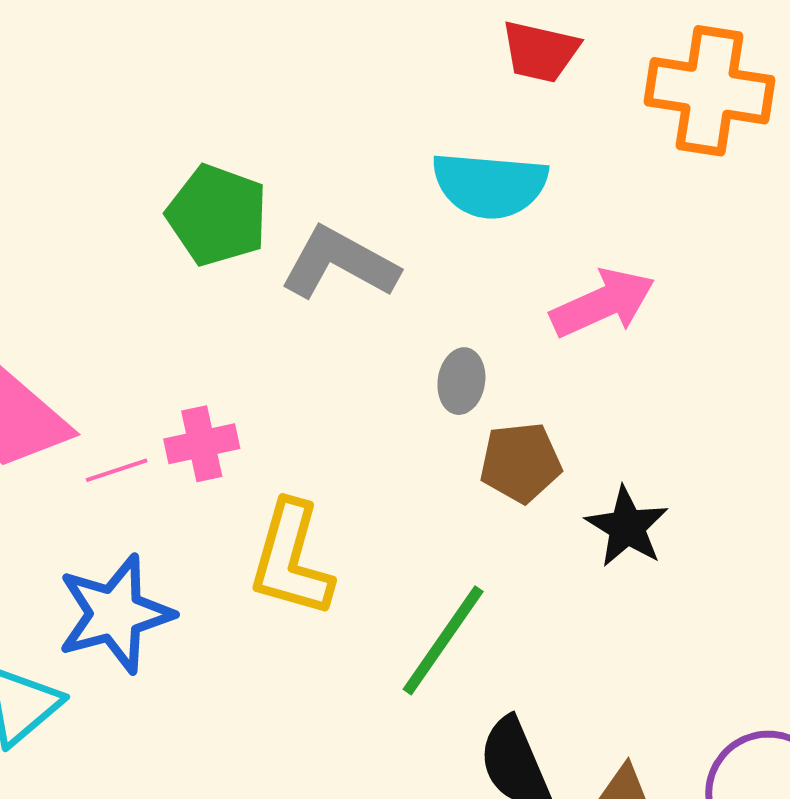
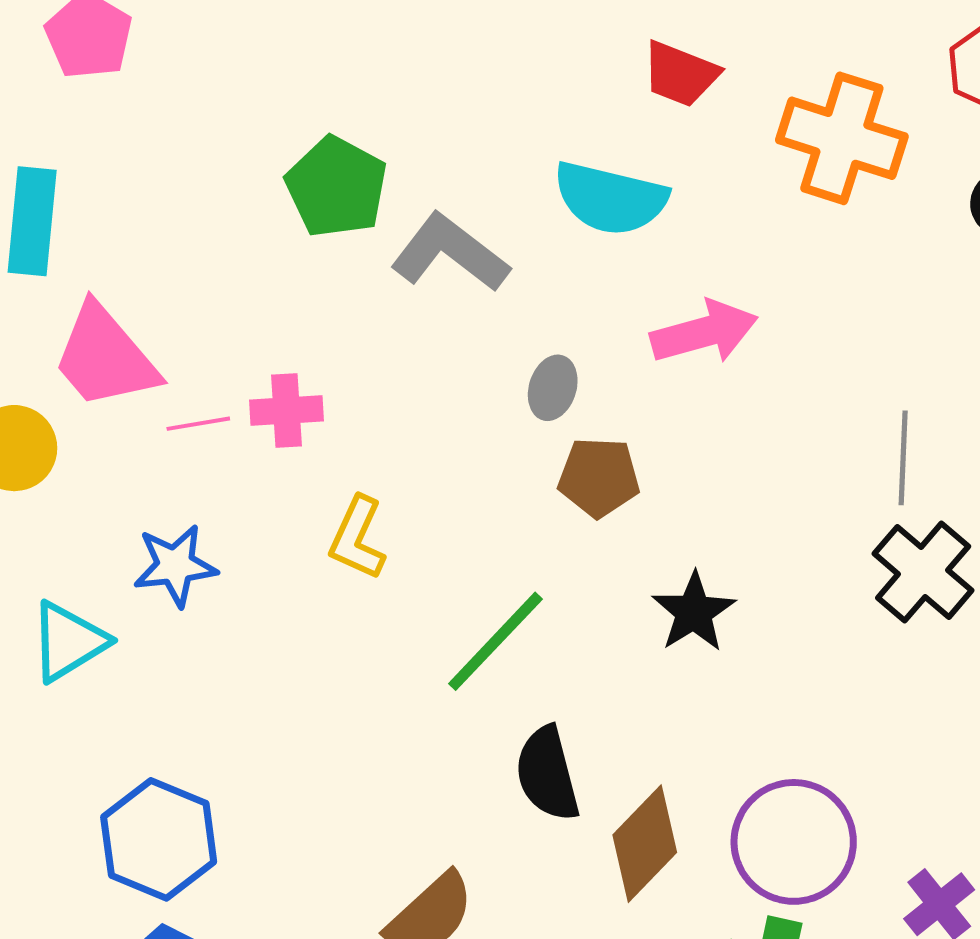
black star: (627, 527) -> (694, 612), moved
yellow L-shape: (291, 559) -> (357, 538), size x0.7
blue star: (115, 614) -> (175, 566), size x0.7

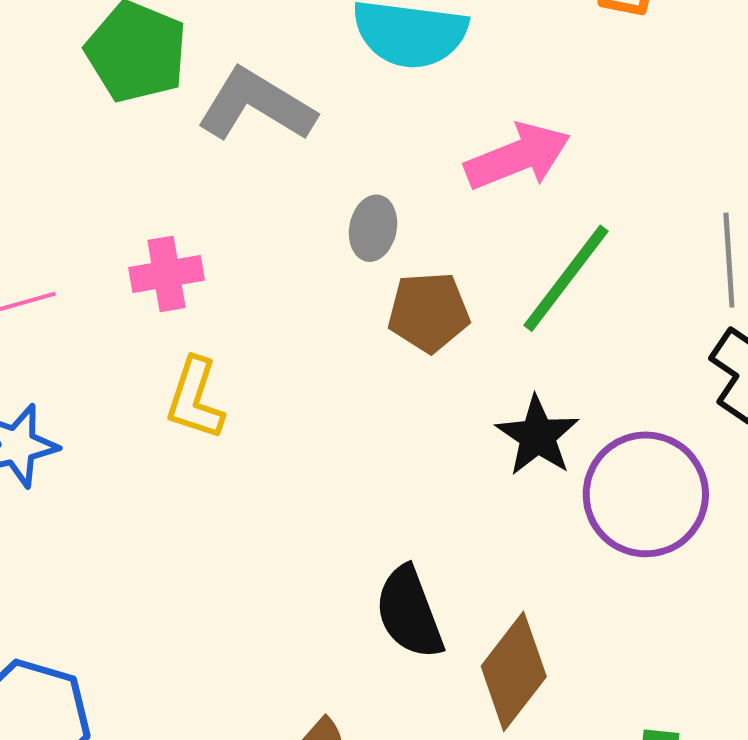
pink cross: (286, 410) -> (167, 274), moved
green line: (495, 641) -> (566, 278), moved
purple circle: (794, 842) -> (646, 494), moved

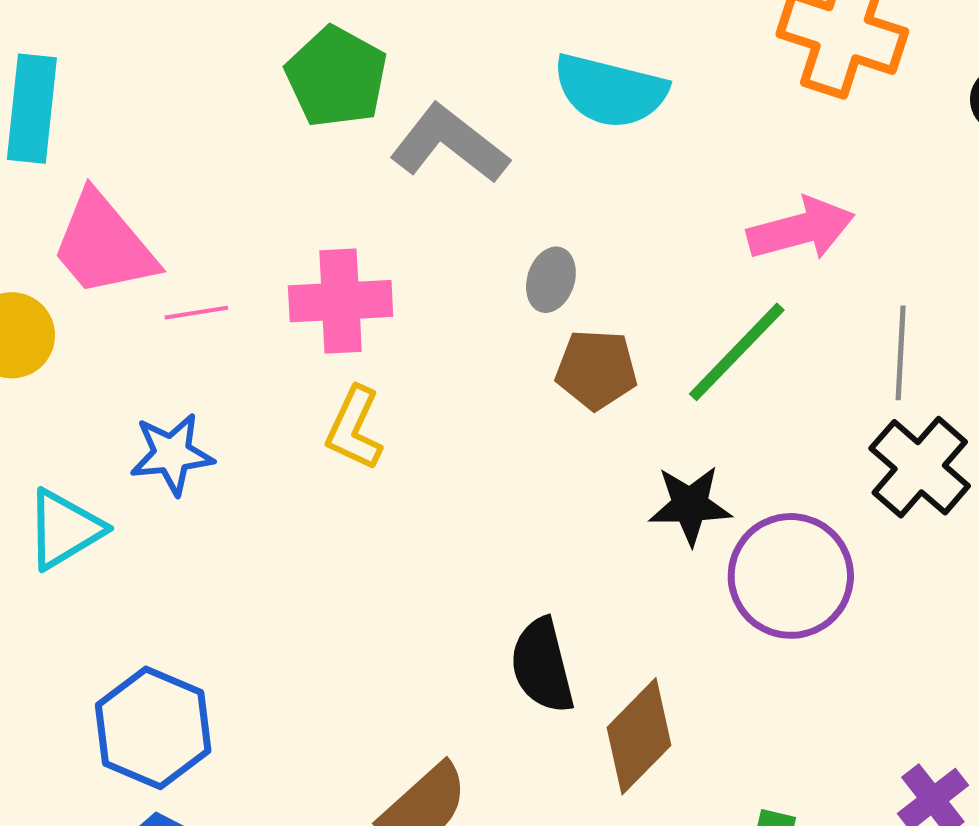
pink arrow: (518, 156) -> (801, 229), moved
pink cross: (167, 274) -> (341, 301), size x1.4
black star: (537, 436) -> (690, 505), turned 30

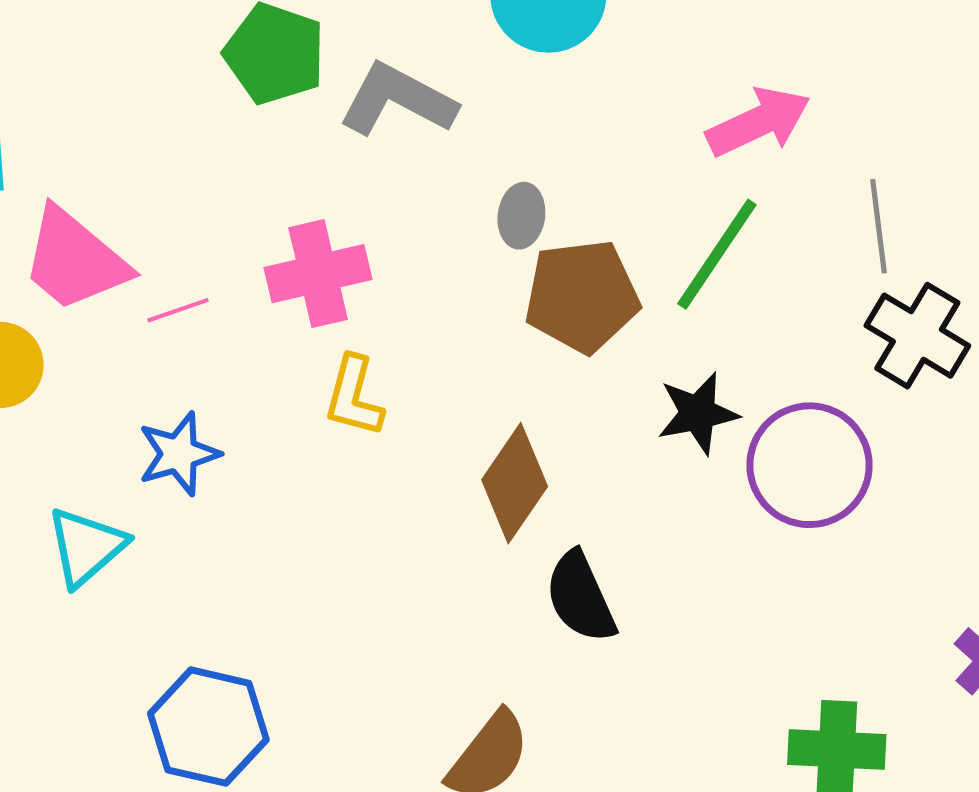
brown pentagon: (596, 370) -> (582, 296), size x1.4
brown diamond: (639, 736) -> (515, 483), moved

